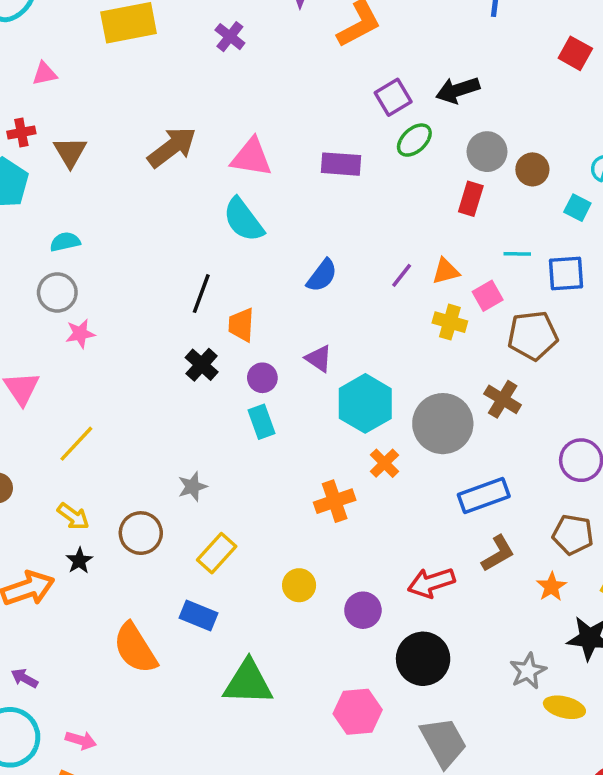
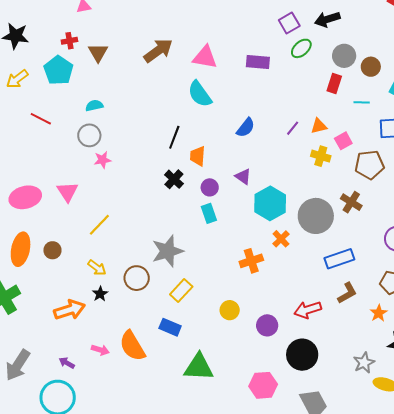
cyan line: (517, 254) -> (362, 102), moved
gray star: (192, 487) -> (168, 251), size x1.8
pink arrow: (81, 740) -> (100, 350), moved

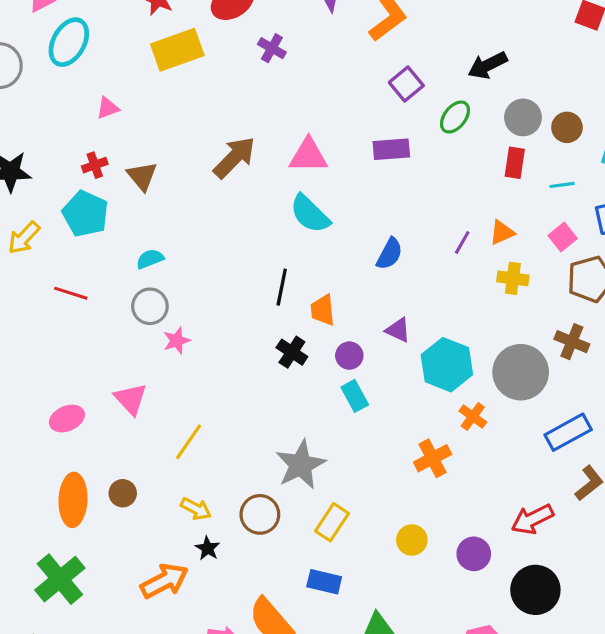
purple square: (289, 23) -> (406, 84), moved
pink square: (343, 141) -> (563, 237), moved
pink ellipse: (25, 197) -> (67, 419), size x0.7

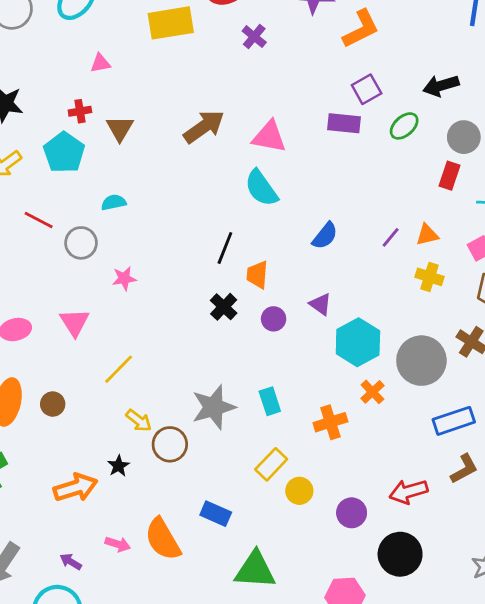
purple rectangle: (391, 149) -> (344, 123), moved
gray circle: (150, 306) -> (81, 243), moved
cyan rectangle: (355, 396) -> (270, 401), moved
yellow arrow: (196, 509) -> (139, 421), moved
yellow rectangle: (332, 522) -> (271, 464), moved

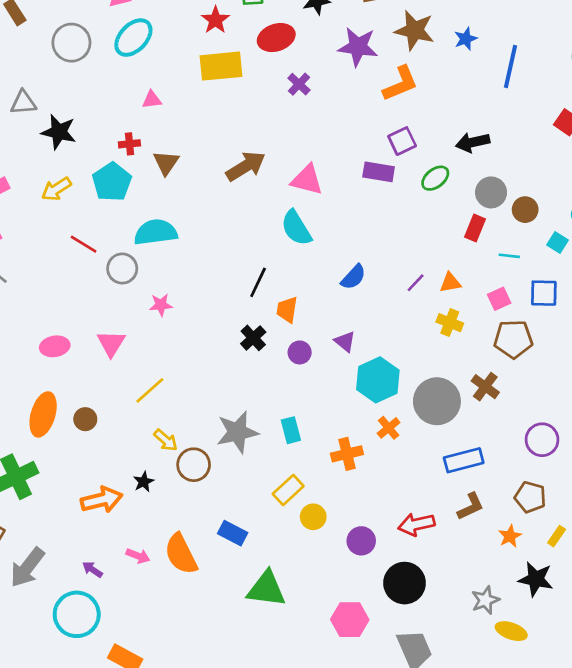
cyan semicircle: (114, 202) -> (156, 232), size x1.8

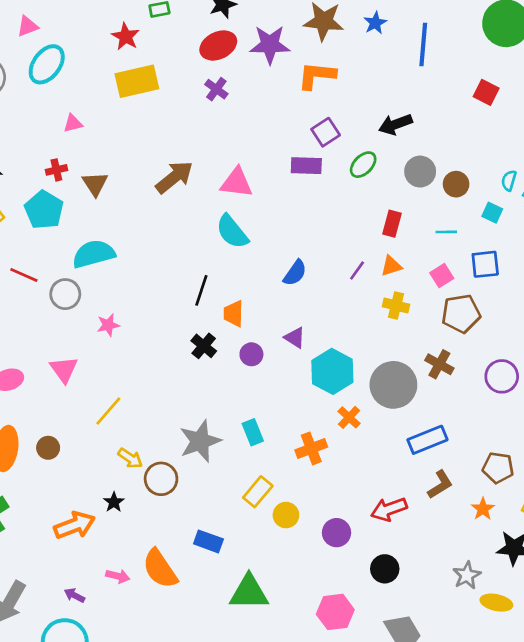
red ellipse: (276, 38) -> (218, 45), moved
orange L-shape: (400, 84) -> (317, 76), turned -144
red rectangle: (475, 228) -> (392, 224), moved
purple circle: (542, 440) -> (502, 376), moved
black circle: (405, 583) -> (385, 569), size x0.7

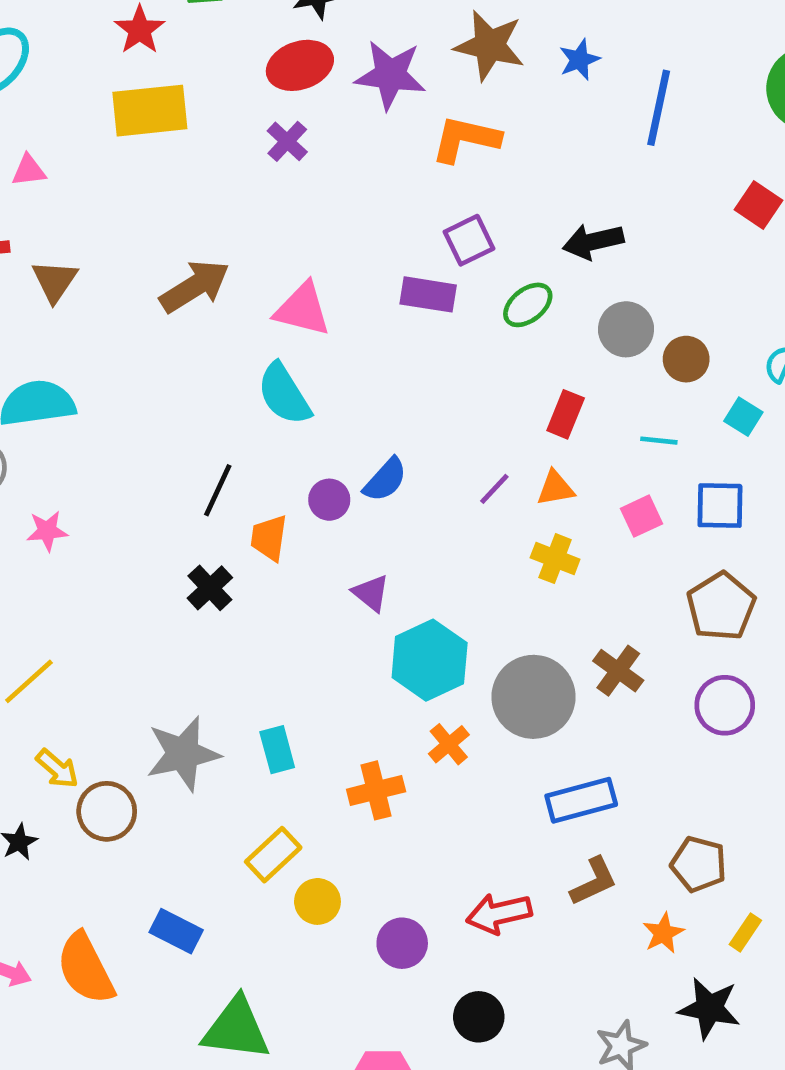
brown pentagon: (461, 314) -> (721, 606), moved, turned -30
purple circle: (251, 354) -> (329, 500), moved

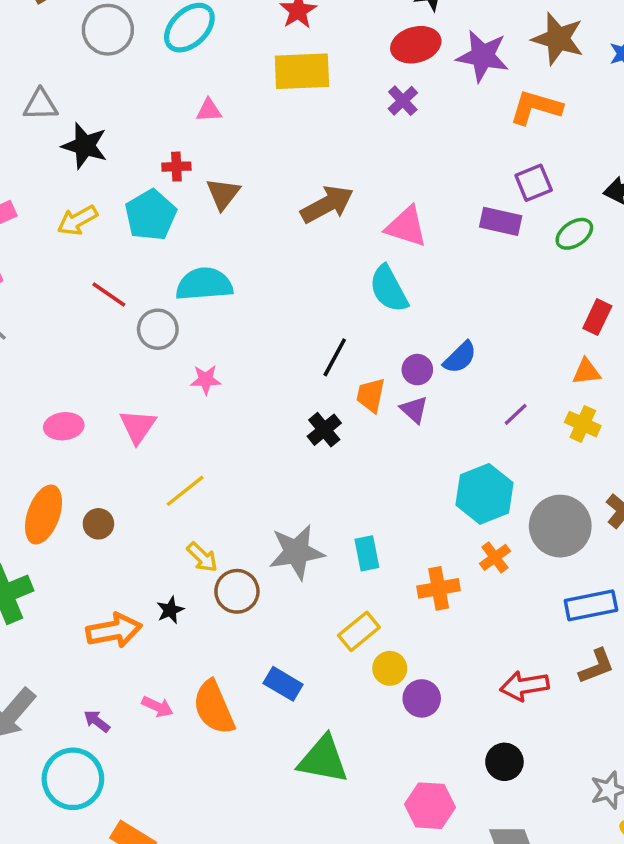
purple line: (494, 489) -> (516, 414), moved
purple triangle: (371, 593) -> (414, 410), moved
purple circle: (402, 943) -> (422, 698), moved

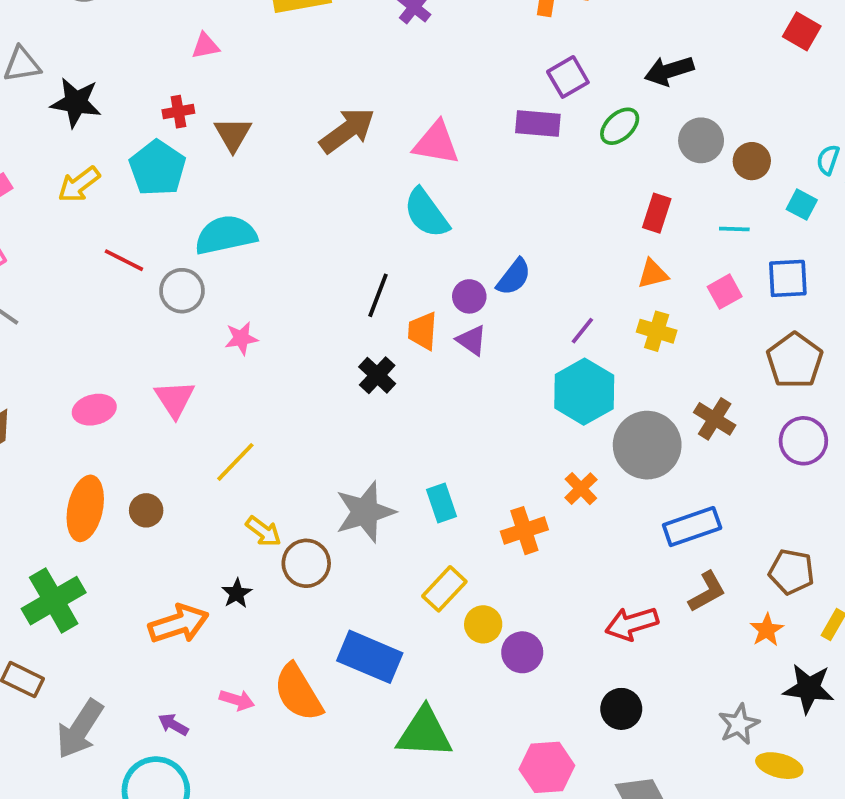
cyan hexagon: (485, 494) -> (584, 392), moved
blue rectangle: (283, 684) -> (370, 657), size x1.5

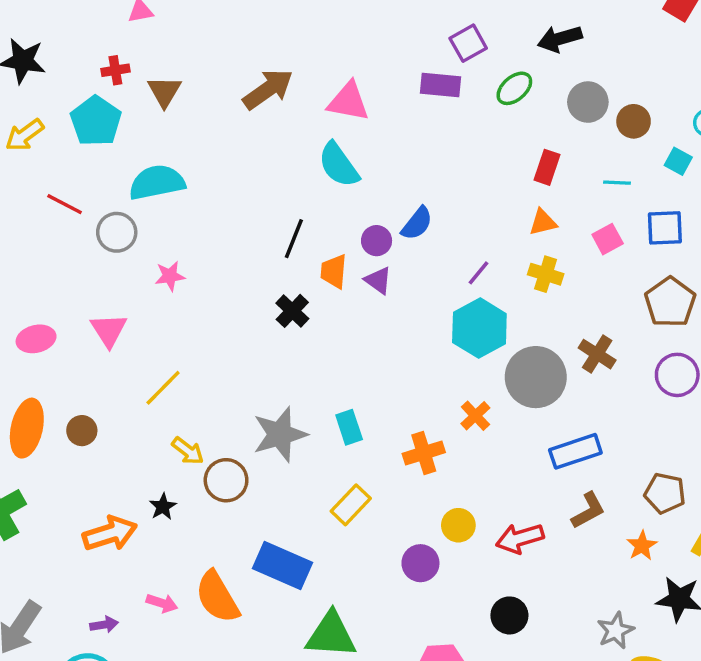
yellow circle: (483, 624) -> (458, 525), moved
purple arrow: (173, 725) -> (104, 625), turned 140

